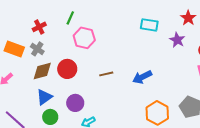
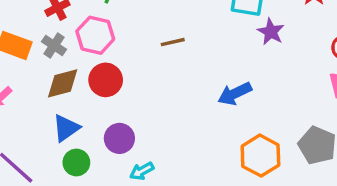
pink hexagon: (84, 38) -> (95, 35), moved
purple star: (177, 40) -> (271, 32), moved
brown line: (106, 74) -> (173, 42), moved

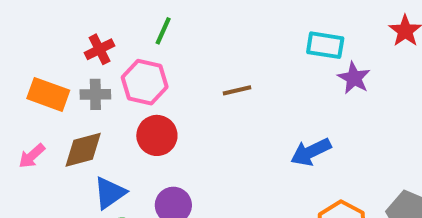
gray cross: (54, 45) -> (95, 94), turned -35
brown diamond: (63, 83) -> (83, 150), moved

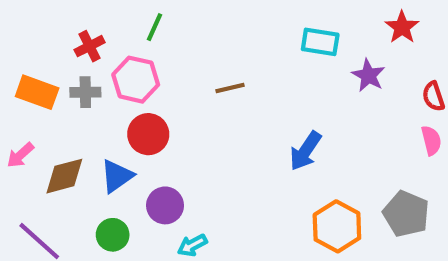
purple star: (354, 78) -> (368, 75), moved
brown diamond: (83, 150) -> (64, 176), moved
blue arrow: (311, 152) -> (306, 151), turned -30
blue triangle: (110, 193) -> (117, 176), moved

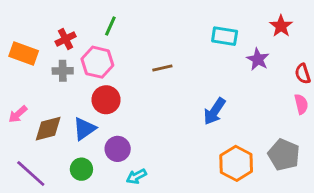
orange rectangle: (37, 92) -> (24, 53), moved

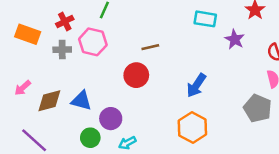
red circle: (106, 100) -> (136, 75), moved
blue triangle: (84, 129) -> (81, 101), turned 50
gray pentagon: (284, 155) -> (258, 108), moved
orange hexagon: (236, 163) -> (192, 128), moved
green circle: (81, 169) -> (90, 138), moved

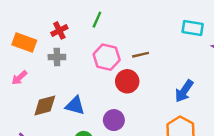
pink hexagon: (93, 42) -> (107, 57), moved
pink arrow: (23, 88) -> (19, 78), moved
purple circle: (111, 119) -> (114, 120), moved

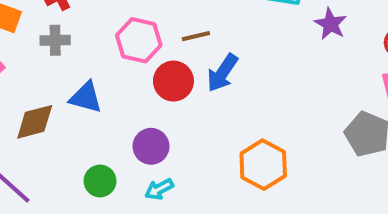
blue arrow: (184, 91) -> (222, 73), moved
blue triangle: (75, 106) -> (86, 97), moved

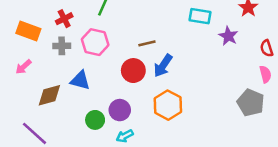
pink hexagon: (139, 40) -> (95, 42), moved
orange hexagon: (263, 165) -> (168, 105), moved
green circle: (100, 181) -> (95, 120), moved

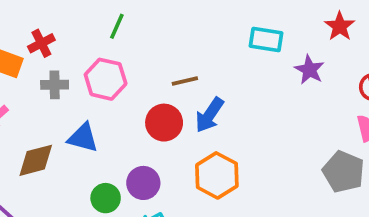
red cross: (64, 19) -> (41, 43), moved

